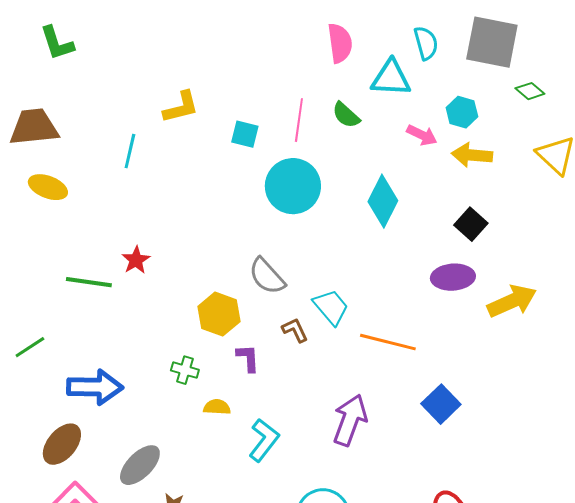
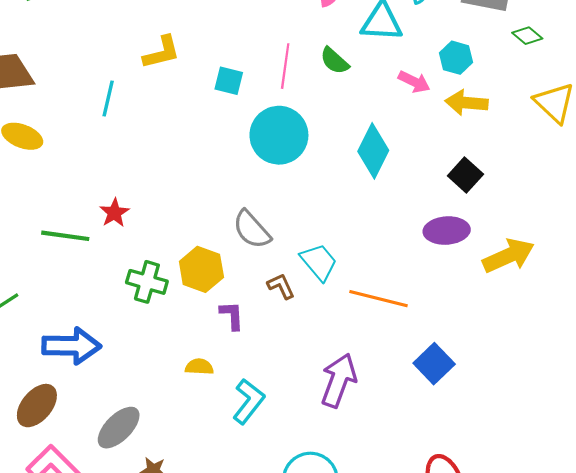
green cross: (185, 370) -> (147, 282), moved, size x1.4

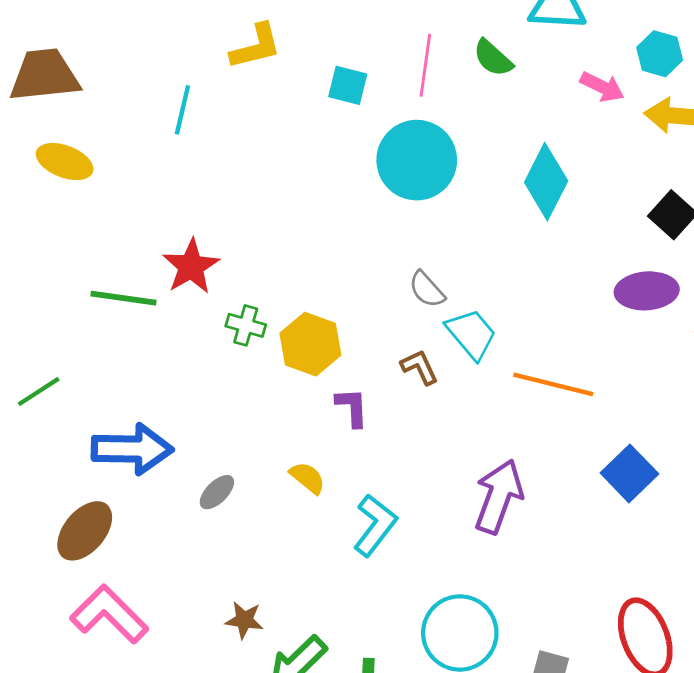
red star: (114, 213) -> (191, 266), size x1.4
gray semicircle: (252, 230) -> (427, 289), moved, size x0.7
green cross: (147, 282) -> (246, 325), moved, size x0.7
yellow semicircle: (199, 367) -> (307, 478), turned 36
gray ellipse: (119, 428) -> (217, 492), moved, size x0.6

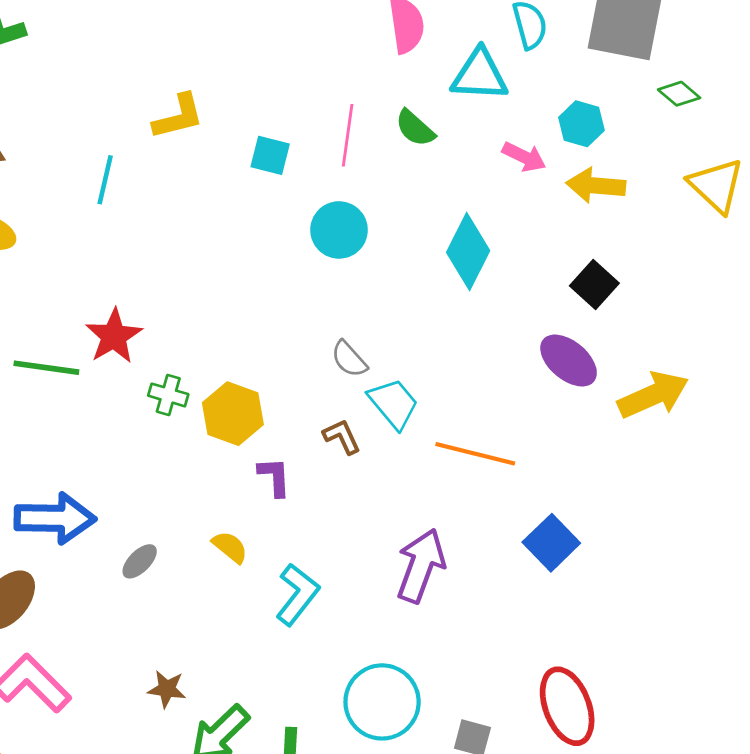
cyan circle: (417, 160) -> (339, 230), size x0.7
purple ellipse: (647, 291) -> (569, 361), turned 44

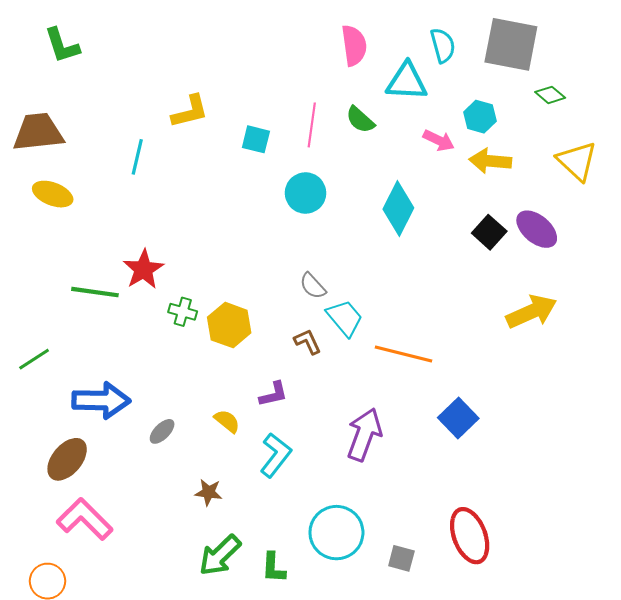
purple ellipse: (569, 361) -> (537, 229), moved
purple L-shape: (274, 477) -> (274, 394), moved, turned 80
brown star: (167, 689) -> (208, 492), moved

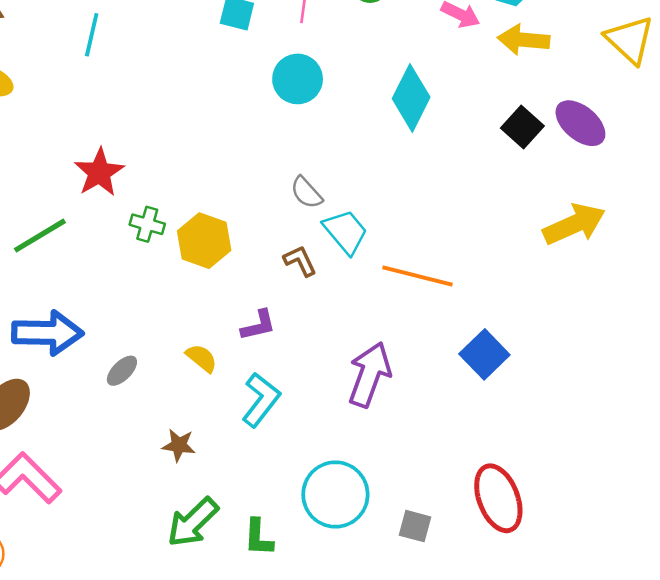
green line: (95, 292) -> (40, 236), moved, turned -39

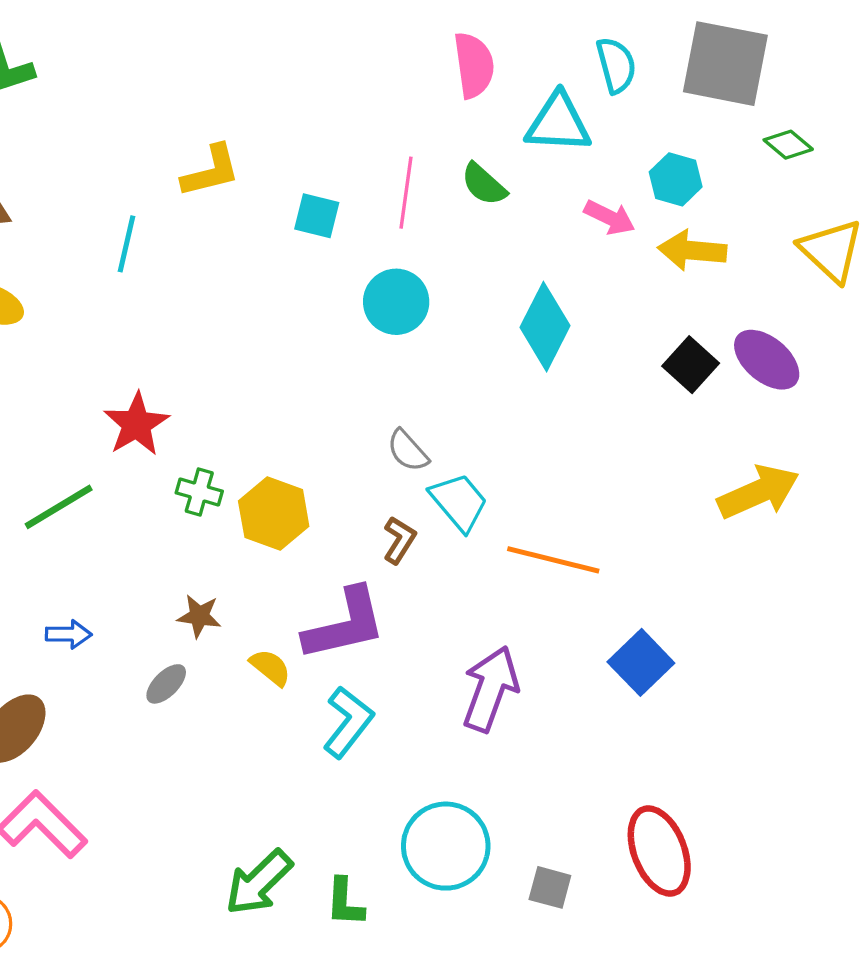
brown L-shape: (300, 261) -> (399, 540), turned 57
purple L-shape: (258, 325) -> (345, 624), size x1.8
blue arrow: (47, 333) -> (69, 634), size x0.5
brown star: (179, 445) -> (199, 616), moved

